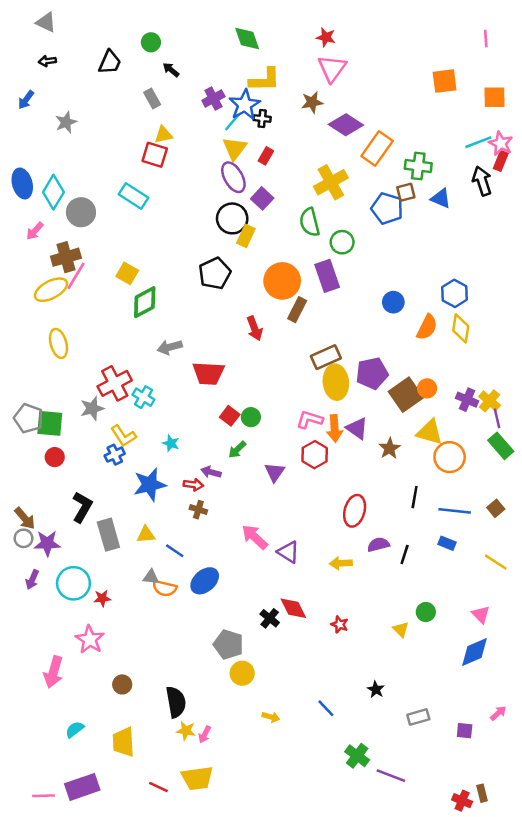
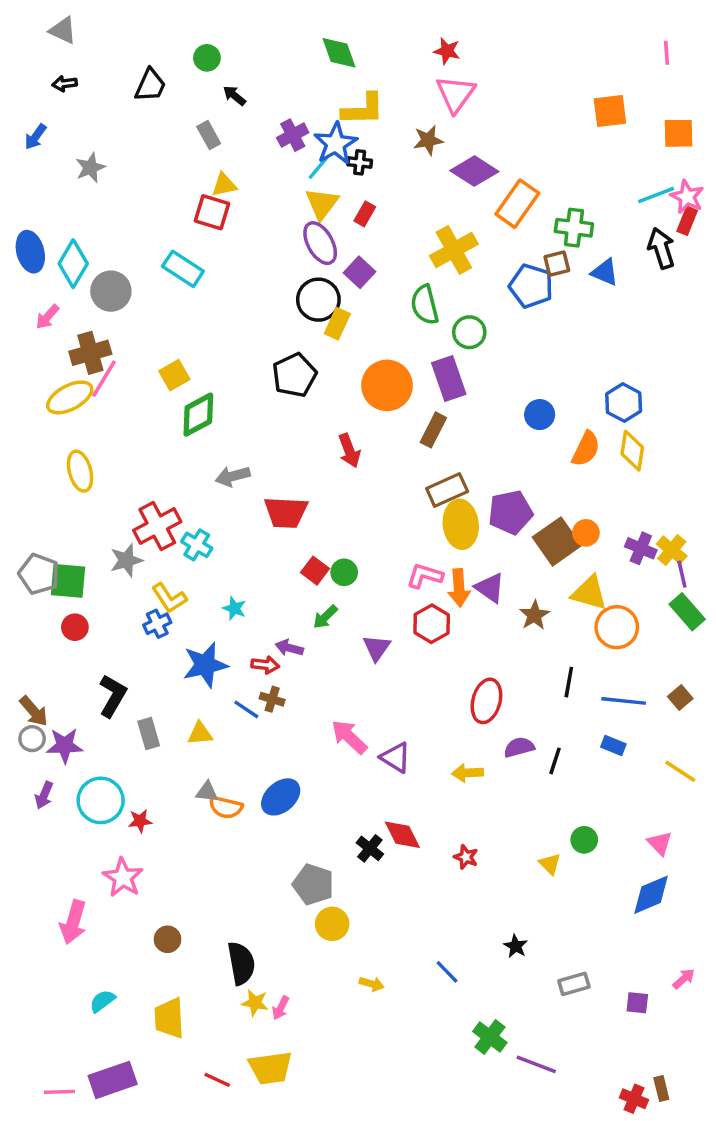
yellow square: (127, 273) -> (174, 375), turned 30
brown rectangle: (297, 310) -> (433, 430), moved
gray rectangle: (108, 535) -> (149, 734), size x0.7
blue line: (175, 551) -> (246, 709), moved

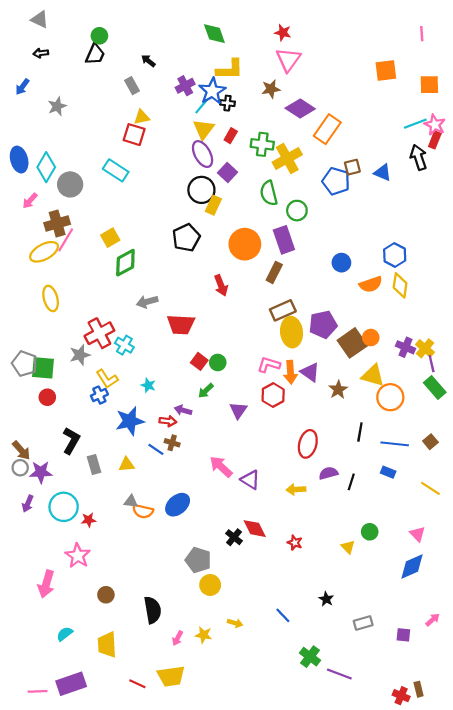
green circle: (207, 58) -> (99, 36), moved
green cross: (574, 228) -> (262, 144), moved
orange semicircle: (586, 449) -> (371, 284), turned 45
yellow star: (255, 1003) -> (204, 635), moved

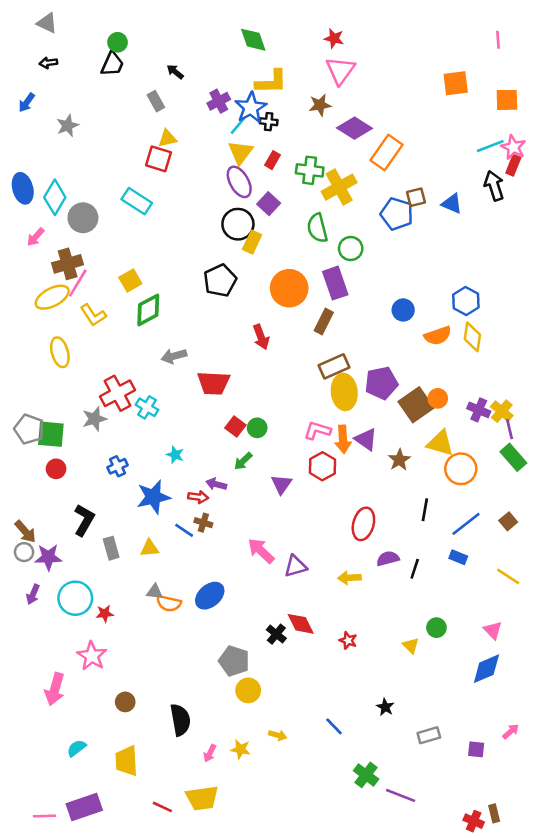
yellow L-shape: (107, 379) -> (93, 315), moved
blue line: (395, 444) -> (466, 524), turned -44
purple triangle: (250, 480) -> (296, 566), turned -48

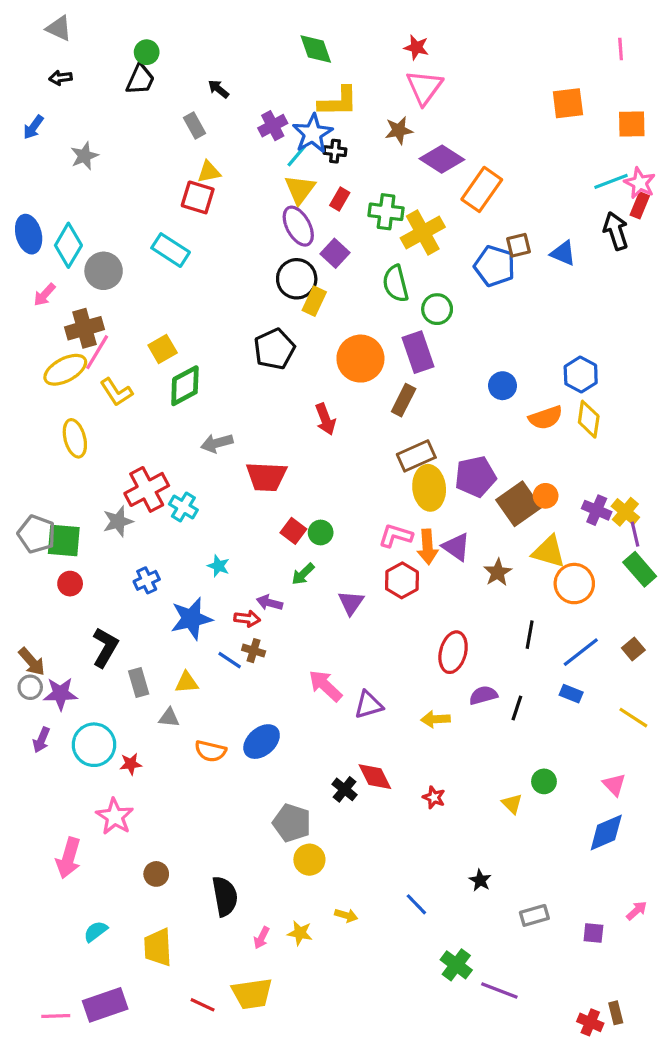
gray triangle: (155, 592) -> (169, 718), moved

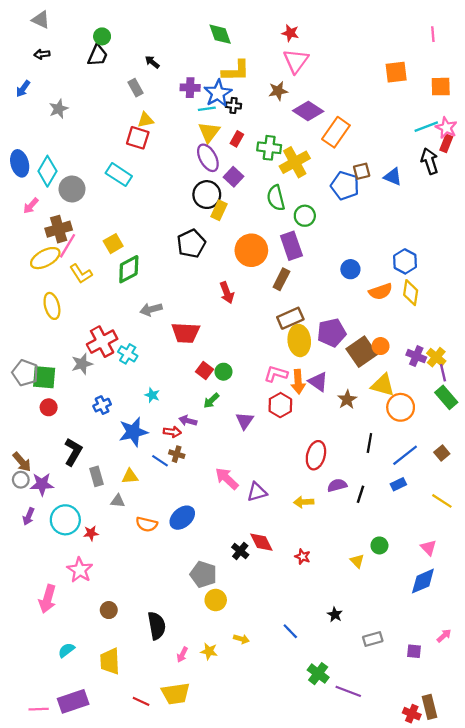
purple cross: (273, 126) -> (190, 88), turned 30
cyan line: (297, 156) -> (207, 109), turned 42
blue rectangle: (571, 694) -> (398, 484), turned -48
brown rectangle: (616, 1013) -> (430, 707), size x1.5

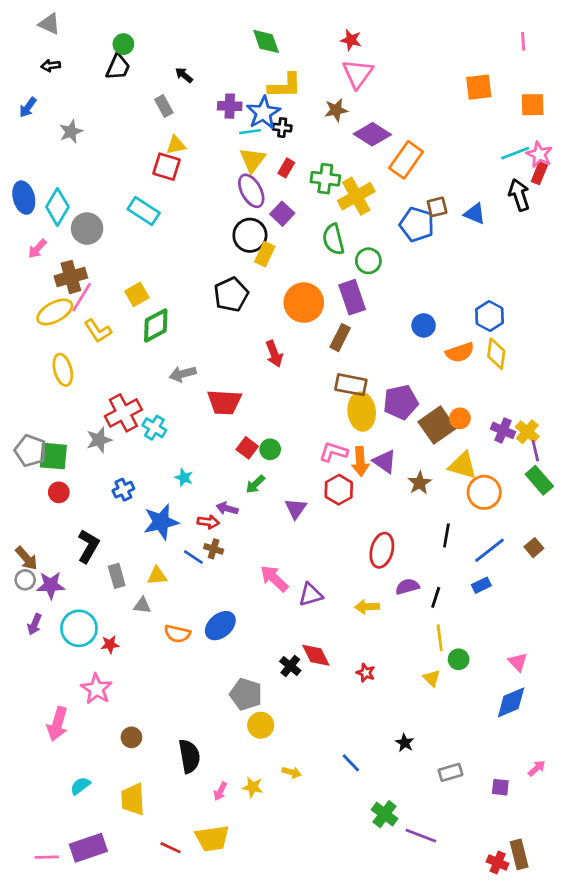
brown rectangle: (290, 318) -> (351, 385), turned 35
yellow line: (442, 501) -> (440, 638), moved, turned 50

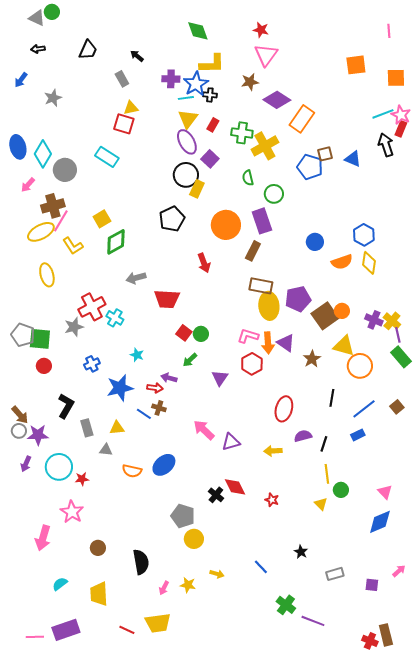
green circle: (123, 44) -> (52, 12), moved
green semicircle: (333, 239) -> (248, 178), size x0.7

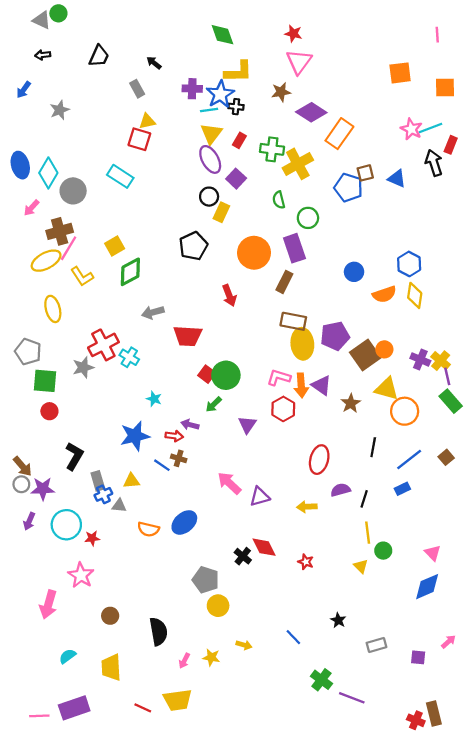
pink star: (401, 115) -> (411, 129), moved
black circle: (186, 175) -> (209, 197), size x0.7
green circle: (201, 334) -> (226, 375), size x1.6
gray pentagon: (23, 335) -> (28, 352), moved
blue cross: (92, 364) -> (103, 494), moved

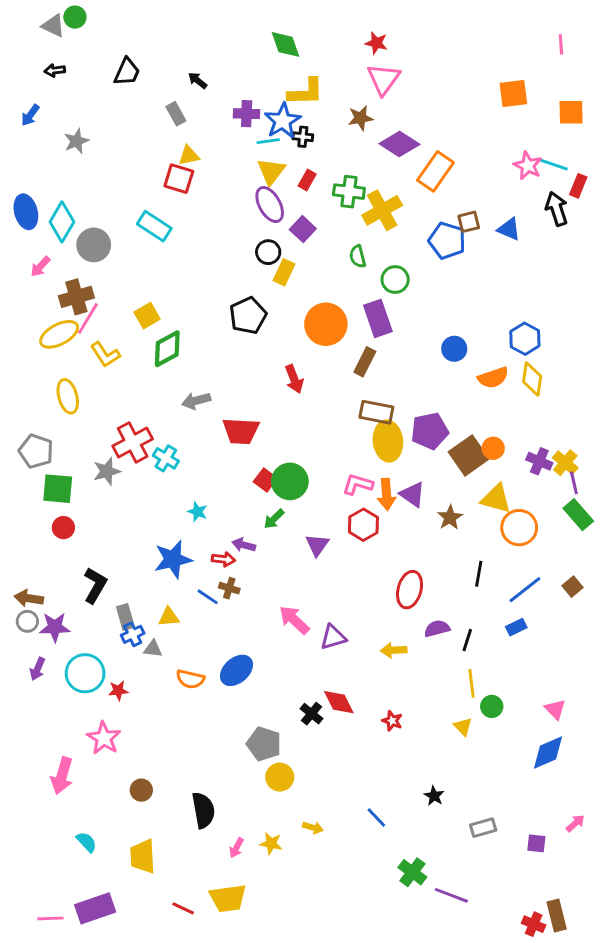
cyan line: (430, 128) -> (552, 164), turned 40
brown arrow: (22, 466) -> (29, 598), turned 140
cyan semicircle: (67, 656) -> (86, 842), turned 84

